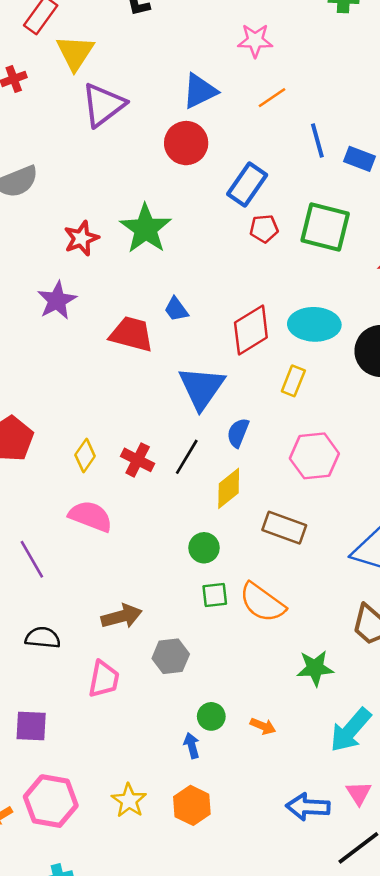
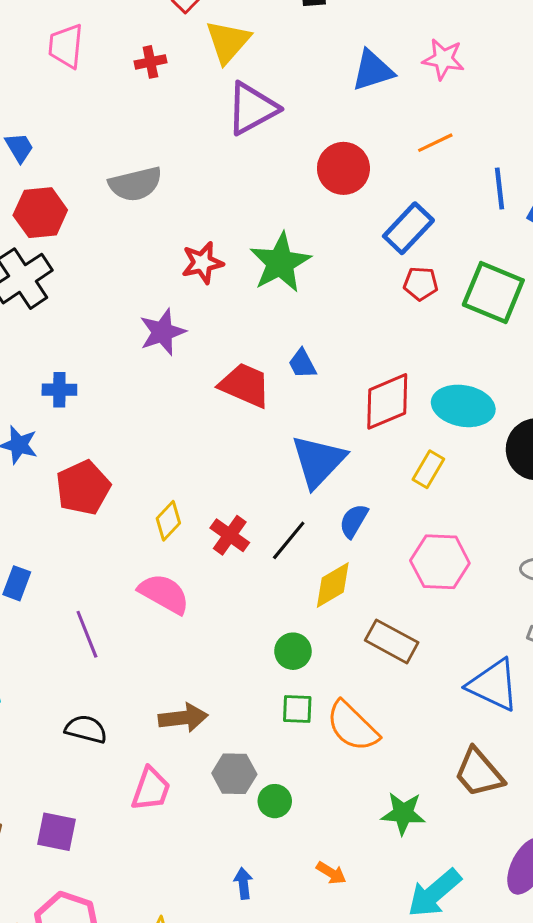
blue triangle: (200, 91) -> (373, 70), moved
orange line: (272, 98) -> (435, 143), moved
green circle: (211, 716) -> (275, 801), moved

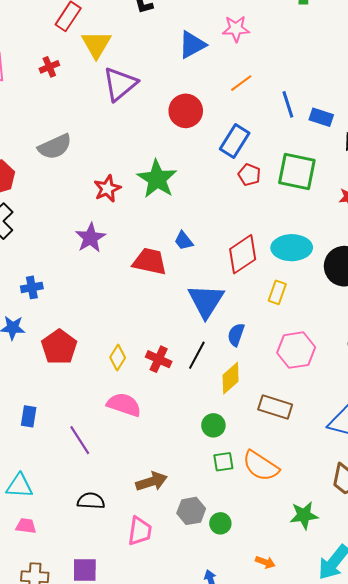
red pentagon: (421, 284) -> (249, 175), turned 30

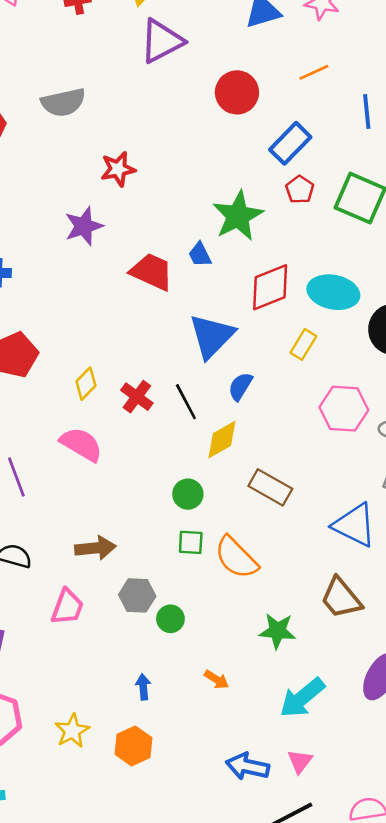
green star: (157, 179) -> (238, 216), moved
pink hexagon: (296, 350) -> (344, 409), moved
black line: (197, 355) -> (186, 402), turned -68

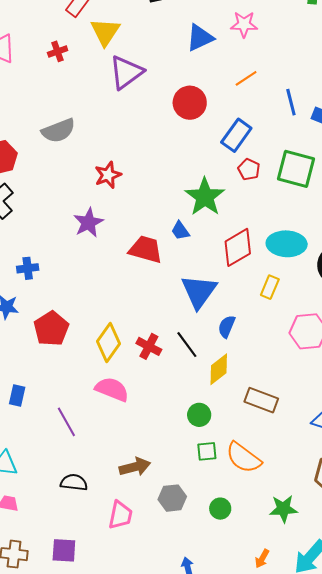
yellow diamond: (86, 384) -> (108, 342), size x1.5
green circle: (170, 619) -> (220, 509), moved
orange arrow: (216, 680) -> (262, 559), moved, turned 96

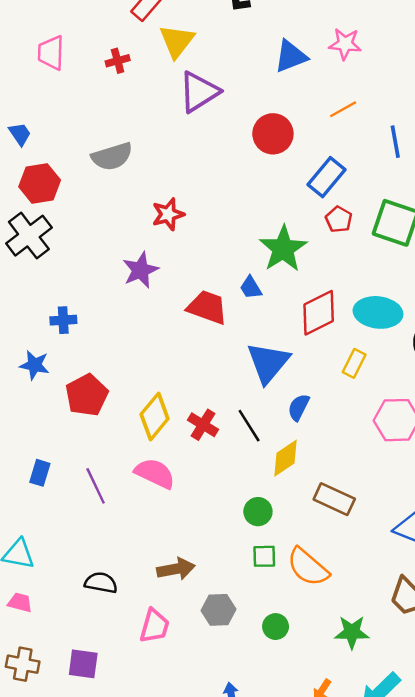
purple line: (66, 422) -> (96, 486), moved

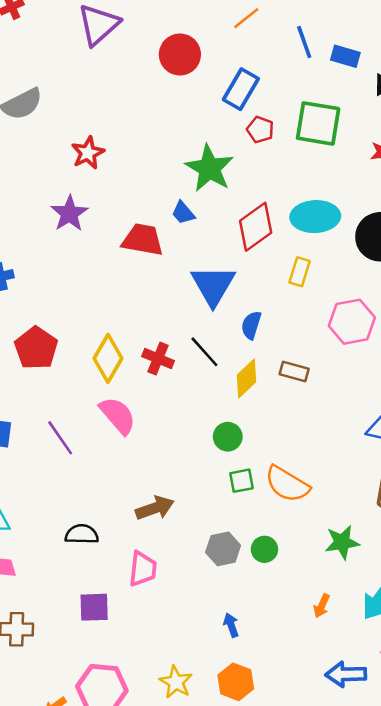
pink semicircle: (155, 473) -> (118, 415), turned 33
brown rectangle: (334, 499) -> (294, 372), moved, size x0.7
gray hexagon: (219, 610) -> (223, 549), moved
purple square: (83, 664) -> (94, 607), moved

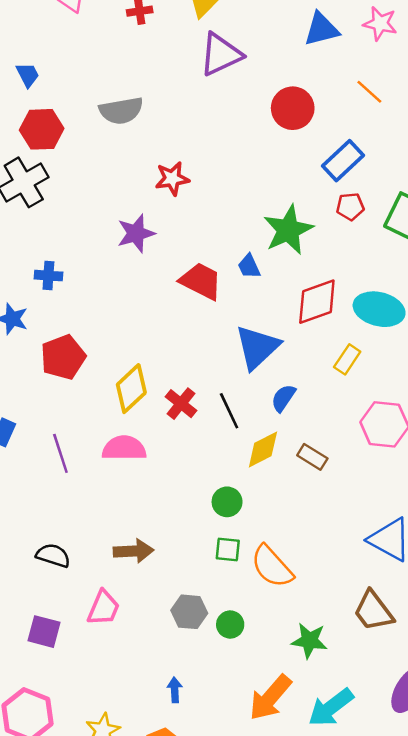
orange line: (246, 18) -> (369, 92), turned 64
red pentagon: (260, 130) -> (350, 207), turned 30
pink semicircle: (118, 415) -> (124, 448), turned -66
orange arrow: (322, 606) -> (270, 698), size x2.0

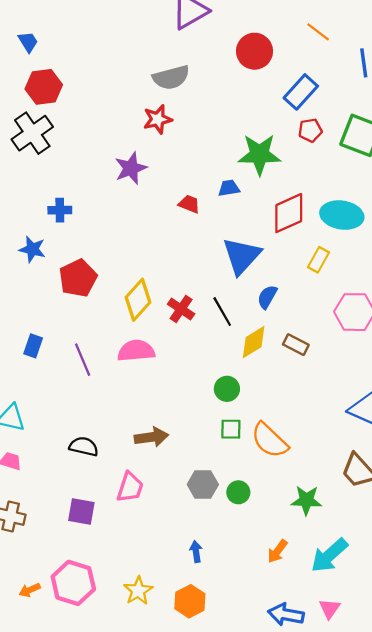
gray semicircle: (121, 111) -> (171, 77), moved
green star: (288, 230) -> (259, 154), turned 30
blue trapezoid: (249, 266) -> (229, 188), turned 110
red trapezoid: (201, 281) -> (189, 204), size x0.6
orange arrow: (270, 698) -> (277, 551), size x0.6

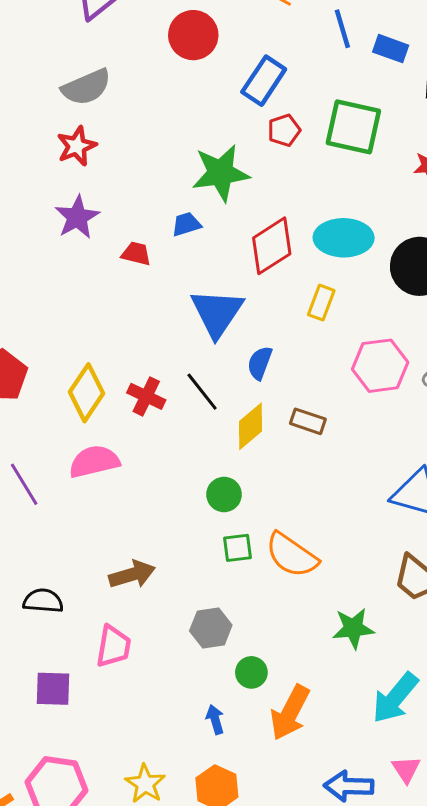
purple star: (131, 168) -> (77, 217), moved
green circle: (238, 492) -> (251, 672), moved
orange arrow: (277, 551) -> (290, 713), moved, size x1.6

